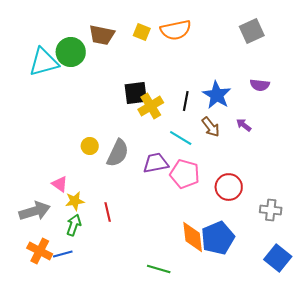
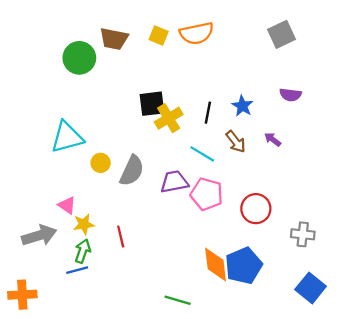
cyan triangle: (44, 62) -> (67, 137), moved
blue star: (217, 95) -> (242, 106), size x0.7
orange cross: (40, 251) -> (22, 295), moved, turned -30
blue line: (63, 254) -> (77, 270), moved

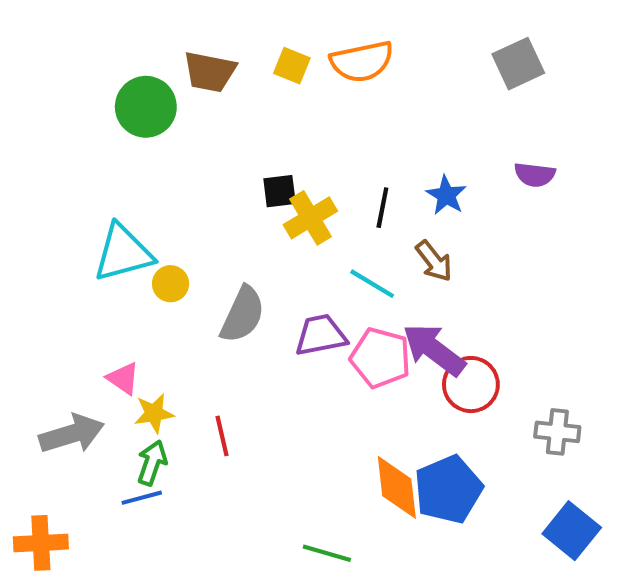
black square: (152, 104) -> (280, 191), size x0.7
purple arrow: (273, 139) -> (434, 350), moved, size x2.0
yellow circle: (101, 163) -> (171, 284), moved

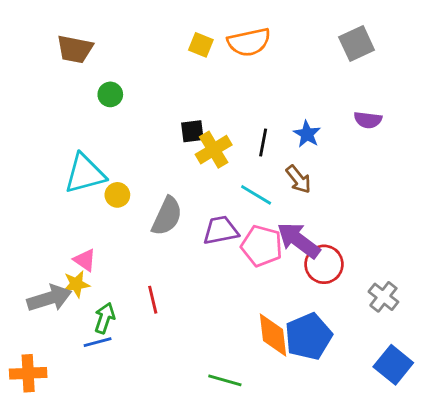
brown trapezoid: (210, 72) -> (75, 49), moved
green circle: (146, 107) -> (110, 94), moved, size x0.6
yellow star: (154, 413) -> (76, 284), moved
gray cross: (557, 432) -> (383, 297), turned 32

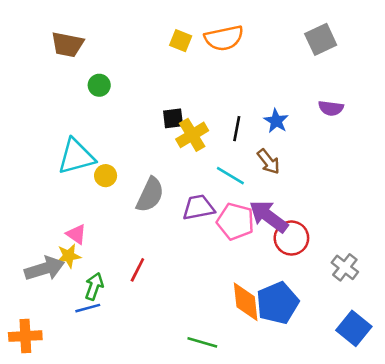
red line: (153, 300) -> (137, 270), turned 40

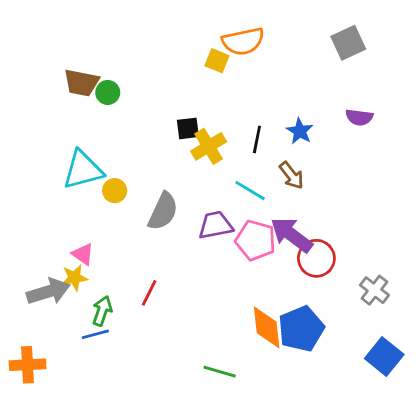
yellow square: (181, 41) -> (217, 61), moved
brown trapezoid: (67, 44) -> (81, 83), moved

